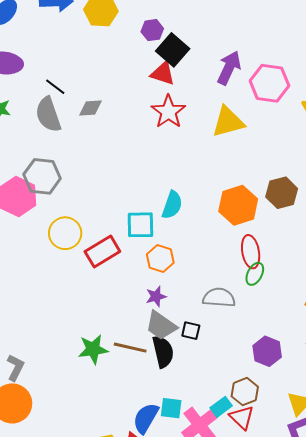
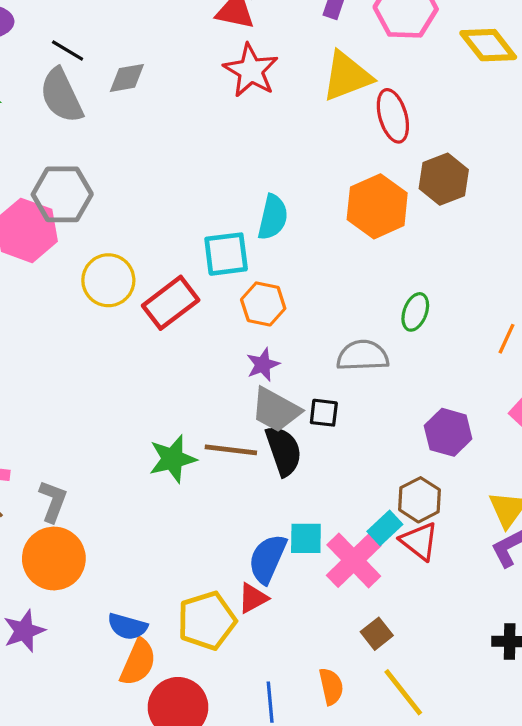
red ellipse: (251, 252) -> (393, 116), moved

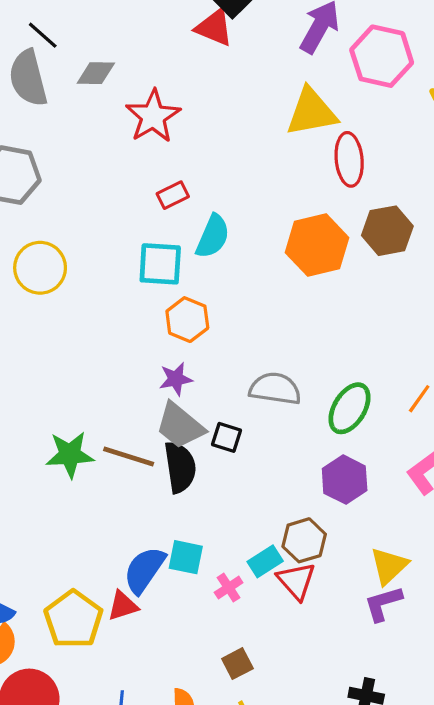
red star: (251, 70) -> (153, 116), moved
red rectangle: (171, 303) -> (173, 195), moved, size x0.6
green ellipse: (415, 312) -> (349, 408), moved, size x1.4
pink cross: (354, 560) -> (229, 588), size x0.5
yellow pentagon: (207, 621) -> (73, 619), turned -30

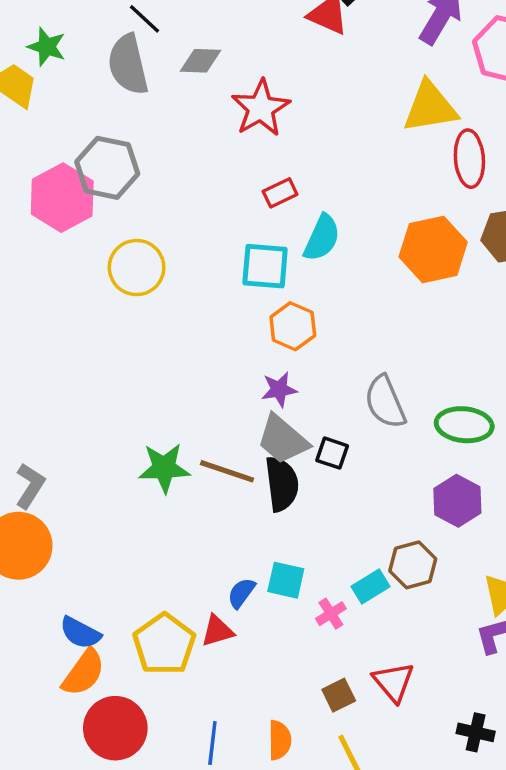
gray semicircle: (275, 389) -> (385, 402), turned -123
green ellipse: (349, 408) -> (464, 425), turned 63
blue semicircle: (144, 570) -> (241, 593), size x0.6
red triangle: (296, 581) -> (394, 682), moved

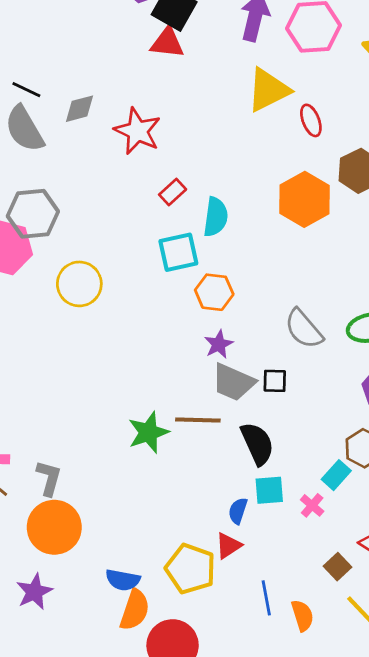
red ellipse: (469, 159) -> (311, 120), size x0.7
black semicircle: (282, 484) -> (257, 444), moved
blue line: (212, 743) -> (266, 598), moved

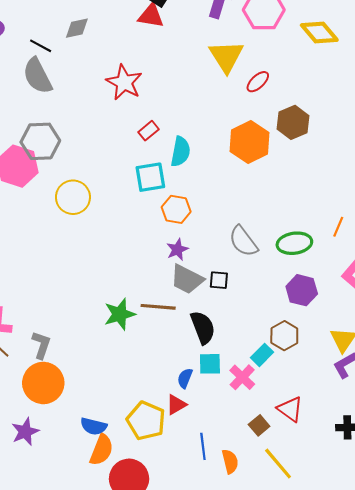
yellow triangle: (268, 90) -> (226, 56), turned -39
gray diamond: (80, 109) -> (77, 28), moved
red ellipse: (311, 120) -> (258, 82), turned 65
pink cross: (312, 505) -> (242, 377), size x1.4

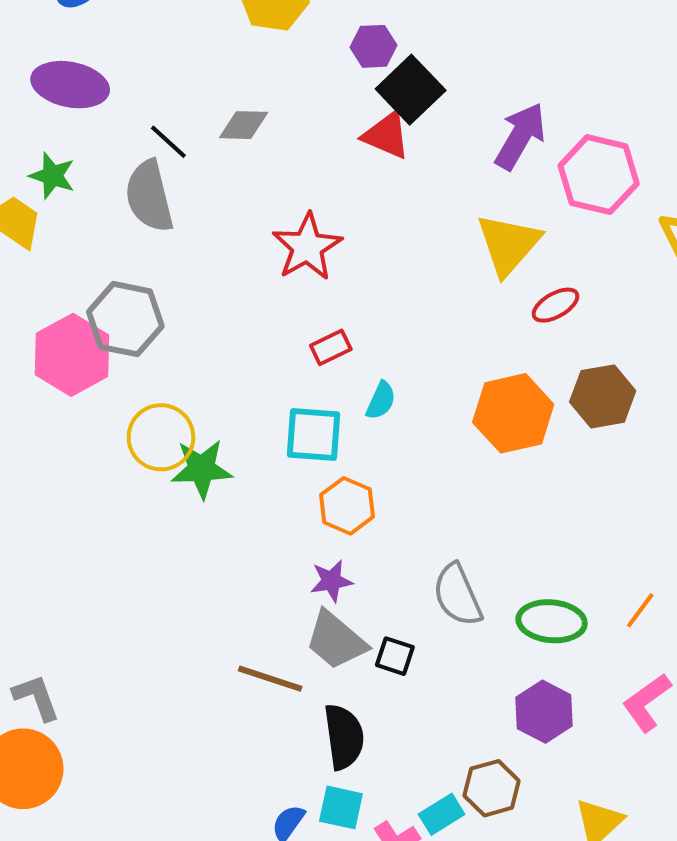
cyan semicircle: (180, 152) -> (381, 400), size x0.7
green star: (120, 314) -> (202, 469), moved
gray L-shape: (41, 345) -> (36, 697), turned -52

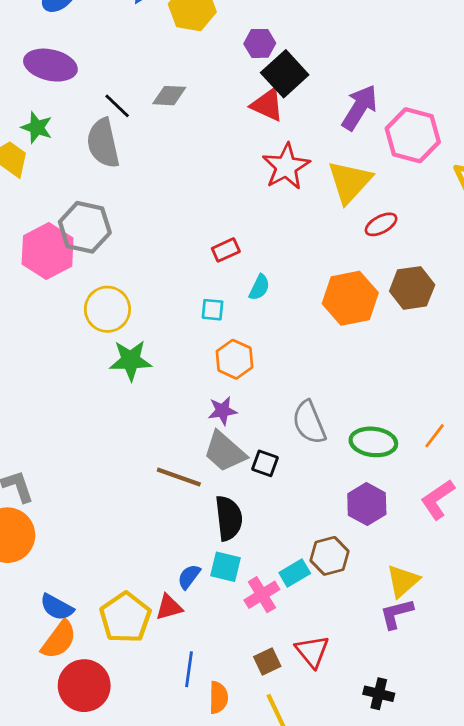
red star: (307, 247) -> (286, 167), moved
cyan square: (314, 434) -> (213, 310), size x0.6
green star: (202, 469) -> (131, 360), moved

